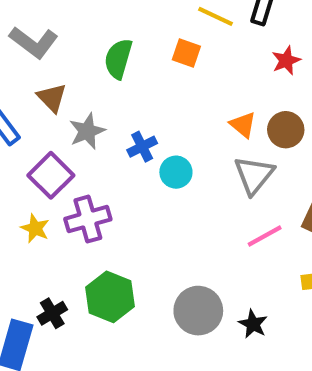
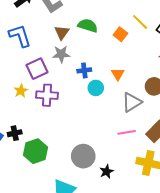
green semicircle: (118, 59) -> (88, 26), turned 72
brown triangle: (52, 98) -> (62, 33), moved
orange triangle: (243, 125) -> (118, 74), moved
green hexagon: (110, 297) -> (35, 151), moved

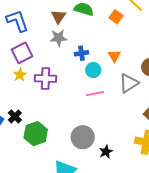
purple square: (37, 69) -> (22, 53), moved
pink line: (127, 132) -> (95, 94), moved
black cross: (15, 133) -> (15, 116), turned -32

